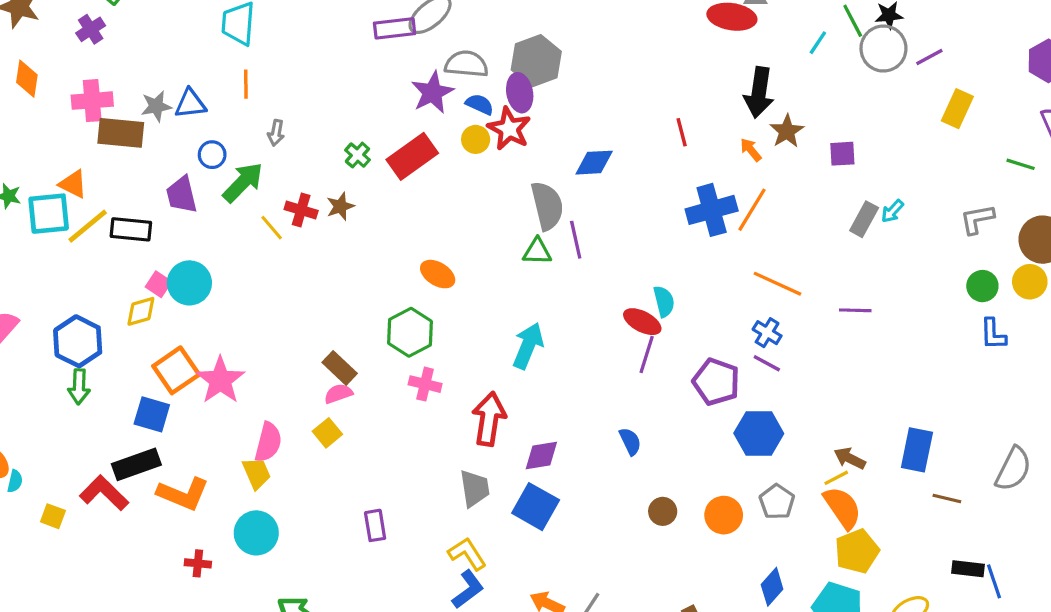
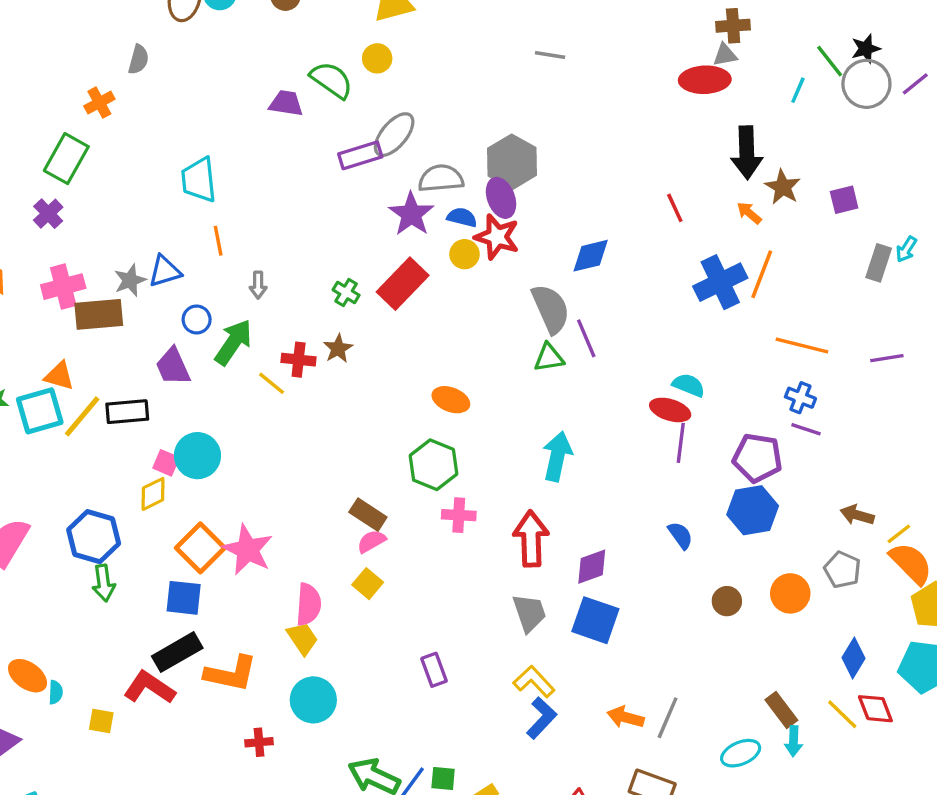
cyan semicircle: (664, 301) -> (689, 385), turned -44
blue hexagon: (759, 433) -> (753, 510), moved
brown arrow: (850, 458) -> (857, 515), moved

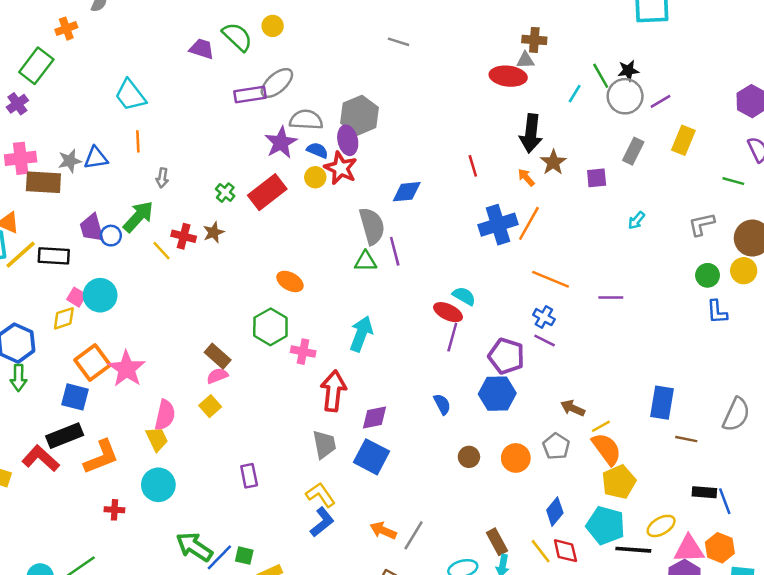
cyan trapezoid: (199, 180) -> (130, 95), turned -40
gray rectangle: (879, 263) -> (633, 151), moved
blue circle: (197, 320) -> (111, 236), moved
pink cross: (459, 515) -> (303, 352), moved
orange L-shape: (231, 674) -> (101, 457), turned -42

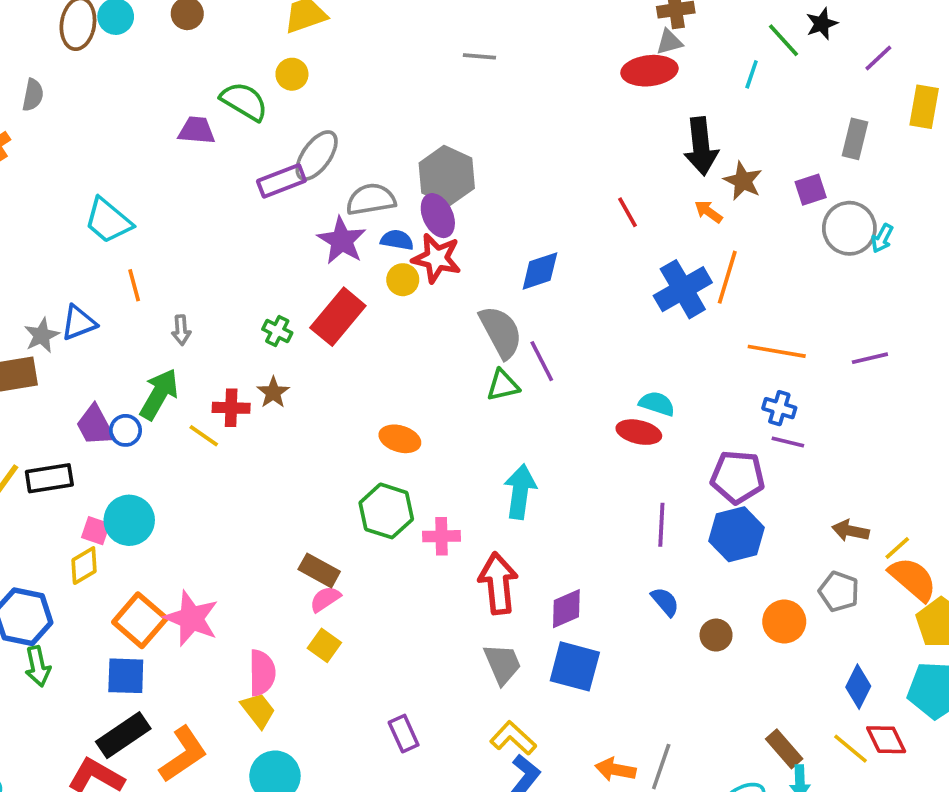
gray circle: (625, 96) -> (849, 228), moved
purple line: (452, 337) -> (661, 525), moved
blue semicircle: (442, 404) -> (665, 602), moved

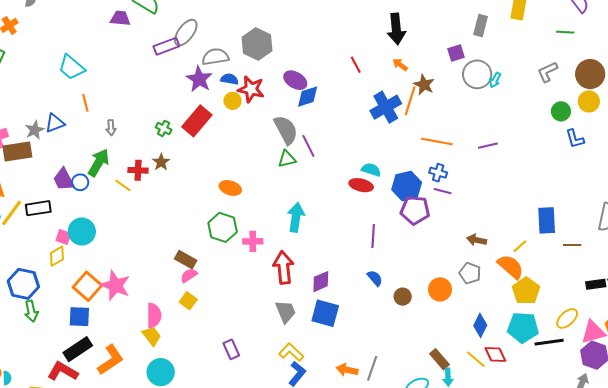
brown star: (743, 181) -> (424, 85), moved
purple ellipse: (438, 216) -> (295, 80), moved, turned -35
blue hexagon: (737, 534) -> (407, 186), moved
yellow line: (897, 548) -> (520, 246), moved

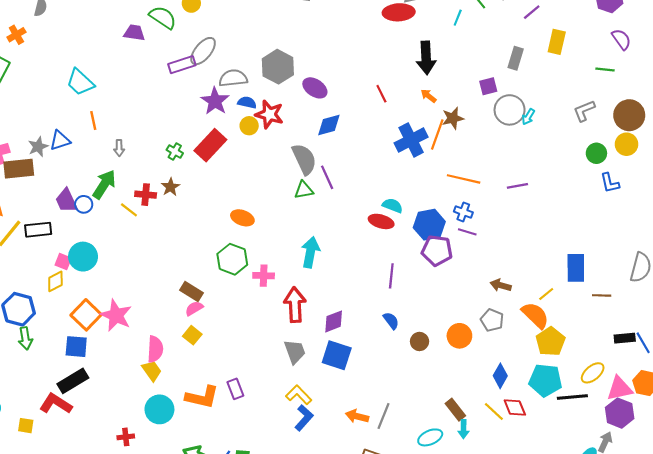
purple ellipse: (295, 80) -> (315, 88), moved
brown star: (424, 85) -> (453, 118), turned 30
orange L-shape: (111, 360) -> (202, 397), moved, turned 44

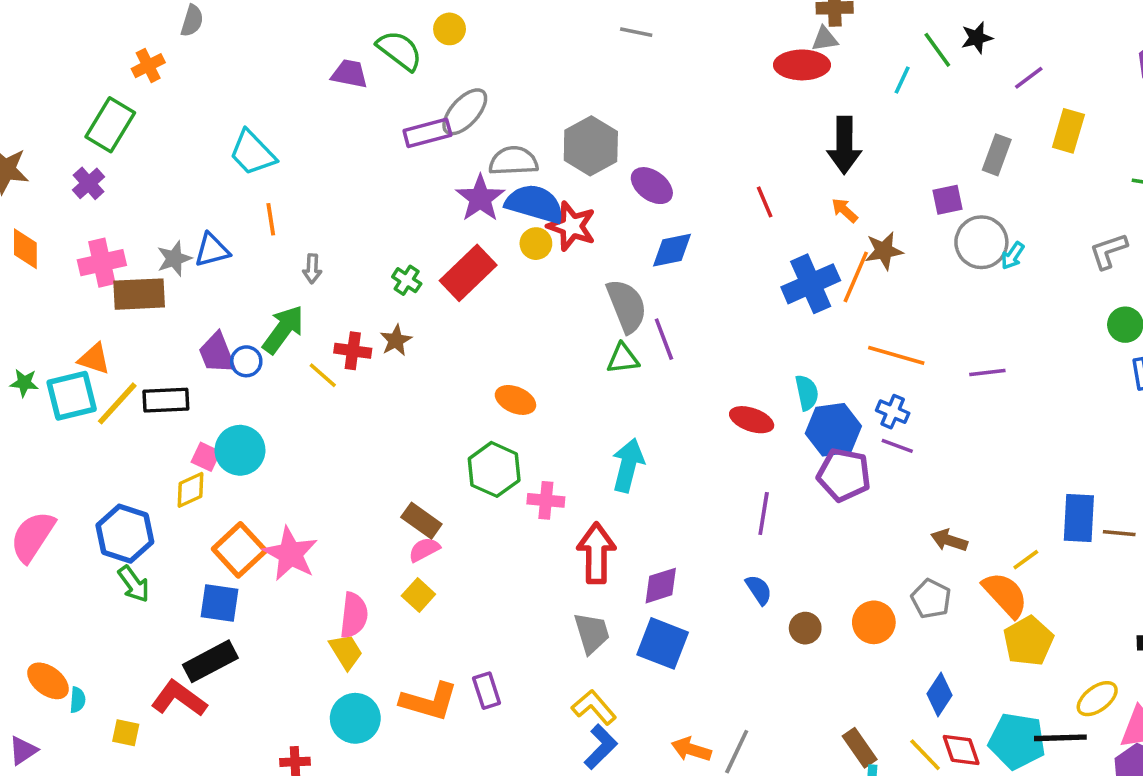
blue semicircle: (247, 102) -> (535, 204), size x1.8
cyan semicircle: (392, 206) -> (807, 393), moved, turned 54
brown line: (602, 295) -> (1119, 533), moved
green arrow: (25, 338) -> (134, 584), turned -30
cyan pentagon: (545, 380) -> (1017, 741), moved

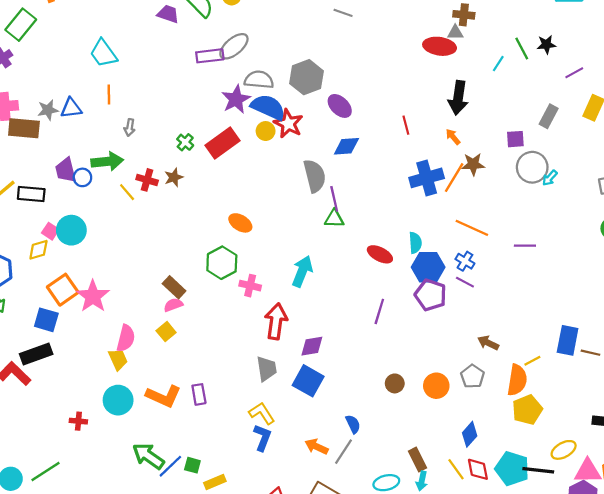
green arrow: (283, 329) -> (107, 161), turned 40
green triangle: (623, 359) -> (334, 219), moved
blue semicircle: (759, 590) -> (353, 424), moved
orange semicircle: (1005, 595) -> (517, 380), turned 44
blue L-shape: (601, 747) -> (262, 438), turned -32

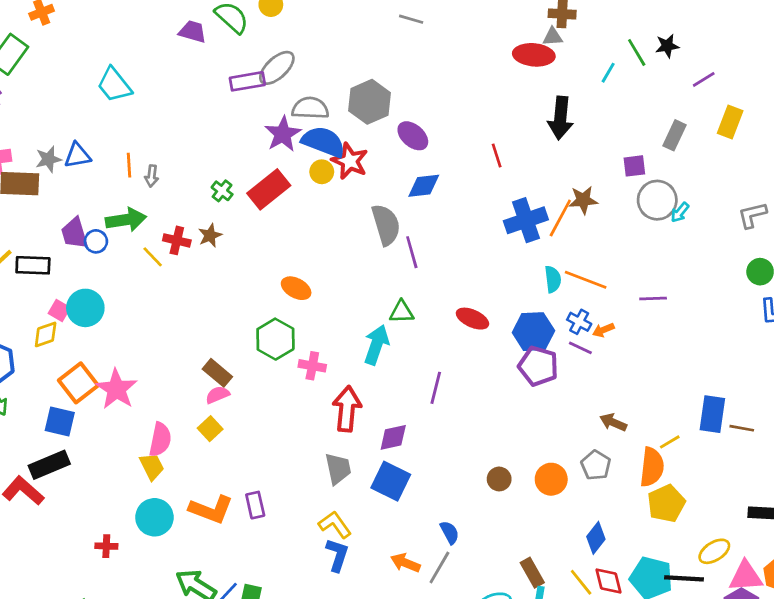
orange line: (109, 95) -> (129, 165), moved
orange arrow: (453, 137) -> (603, 330), moved, turned -70
green triangle: (334, 219) -> (402, 312), moved
cyan semicircle: (415, 243) -> (553, 279), moved
purple line: (379, 311) -> (436, 388), moved

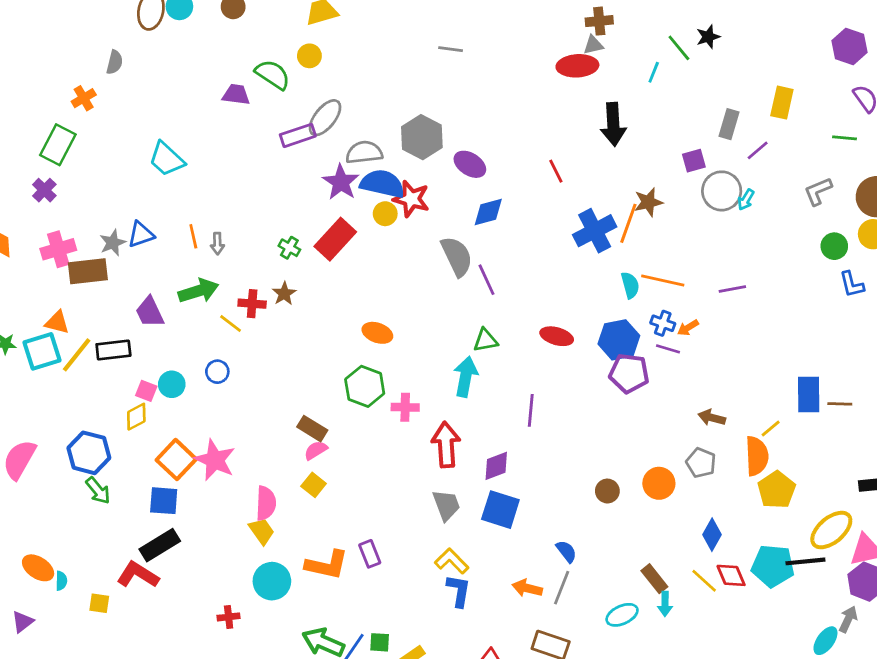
purple line: (704, 79) -> (758, 150), moved
blue circle: (96, 241) -> (217, 372), moved
cyan circle: (85, 308) -> (172, 384), size x0.7
yellow ellipse: (714, 551) -> (831, 530), size x1.4

